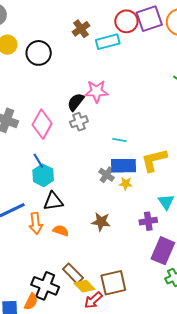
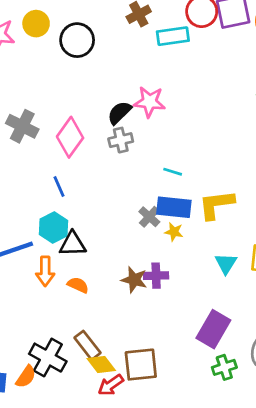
cyan hexagon: (43, 175) -> (53, 228), moved
purple cross: (148, 221) -> (156, 276), moved

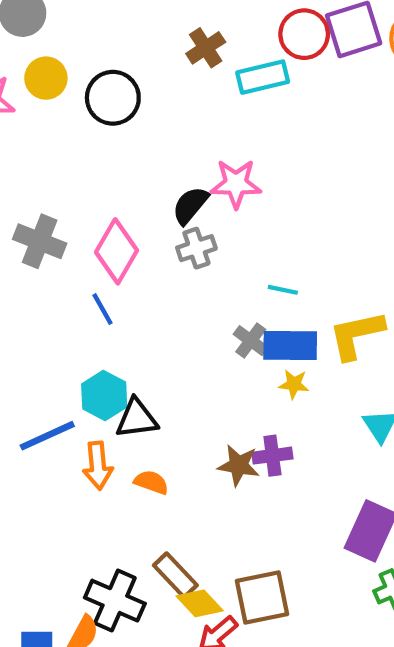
blue line: (59, 186) -> (102, 309), moved
gray cross: (149, 217) -> (251, 341), moved

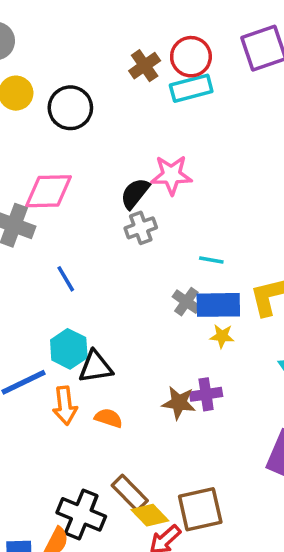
red circle: (304, 34) -> (191, 57), moved
pink diamond: (117, 251) -> (49, 191), moved, turned 60

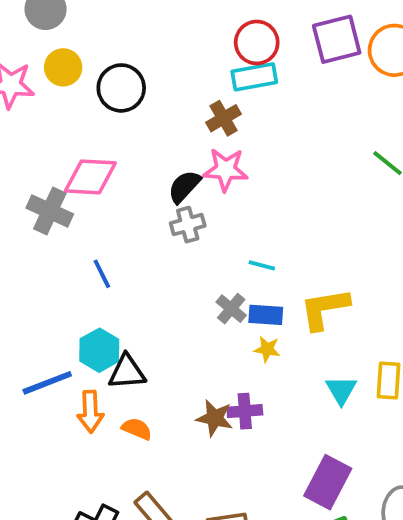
brown cross: (145, 66) -> (224, 118), moved
blue rectangle: (218, 305) -> (266, 315), size x0.7

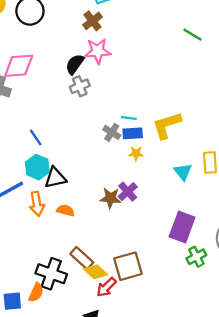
cyan line: (262, 265) -> (129, 118), moved
blue line: (102, 274) -> (36, 137), moved
purple cross: (245, 411) -> (128, 192), turned -30

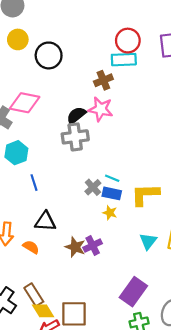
gray cross: (80, 86) -> (75, 137), size x1.4
blue line: (36, 137) -> (34, 183), moved
cyan hexagon: (37, 167) -> (16, 153), moved
black triangle: (55, 178) -> (45, 221), moved

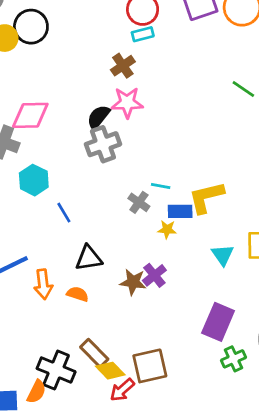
black circle: (49, 55) -> (31, 27), moved
cyan rectangle: (124, 60) -> (143, 34), size x0.7
blue rectangle: (112, 193) -> (180, 211), moved

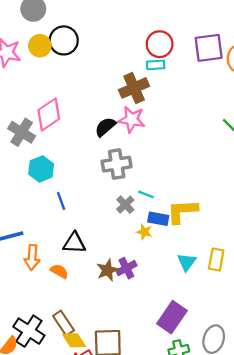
brown cross: (123, 66) -> (134, 88), size x1.4
pink diamond: (30, 115) -> (49, 114), turned -44
gray cross: (103, 144) -> (117, 164), moved
brown star: (133, 282) -> (107, 270), turned 30

